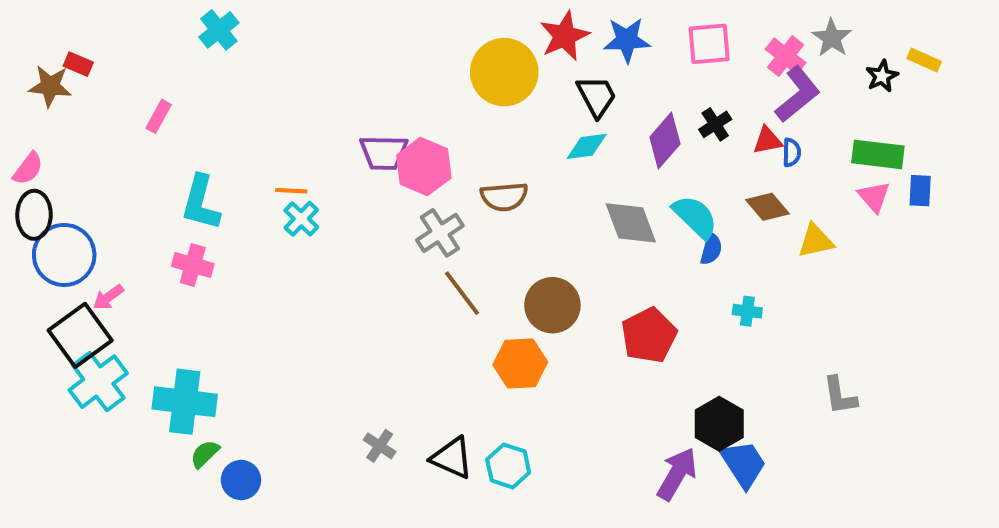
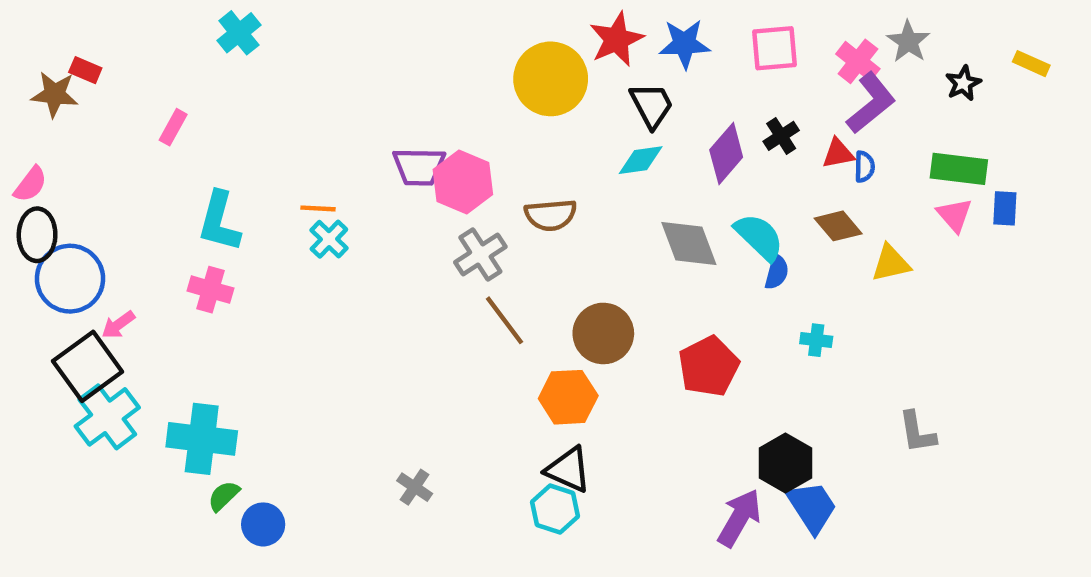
yellow rectangle: (924, 60) -> (1031, 64), moved
black triangle: (452, 458) -> (568, 470), moved

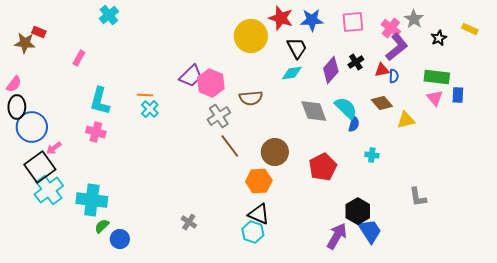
red star: (616, 39) -> (281, 18), turned -30
purple trapezoid: (419, 167) -> (191, 76), turned -45

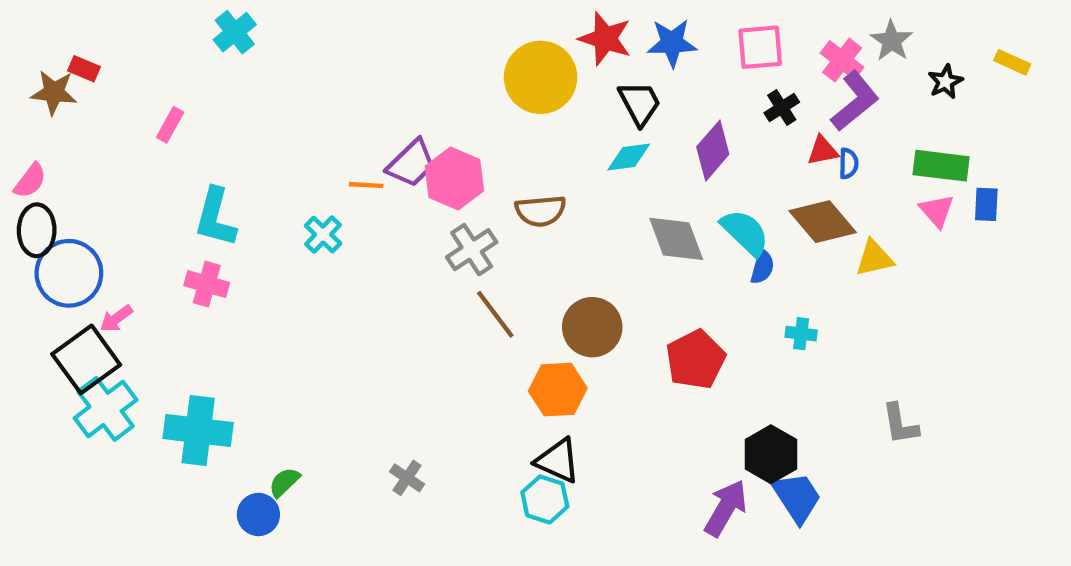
black cross: (356, 62) -> (782, 107), moved
orange line: (145, 95) -> (366, 185), moved
brown diamond: (382, 103) -> (823, 222), size x1.4
green semicircle: (102, 226) -> (284, 482), moved

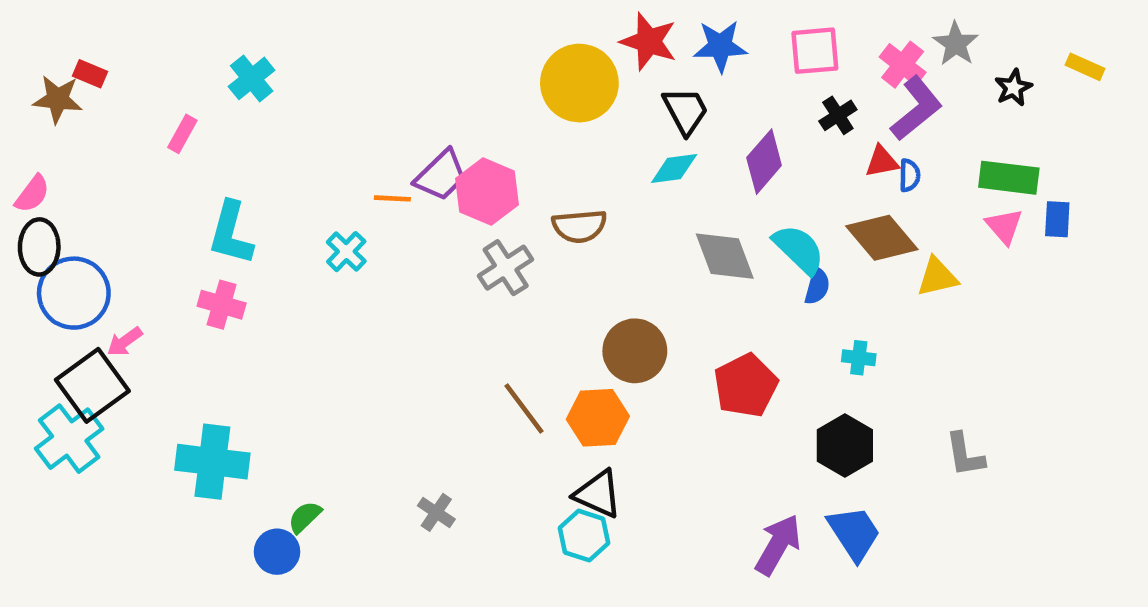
cyan cross: (235, 32) -> (252, 78), moved
brown line: (495, 314) -> (524, 409), moved
cyan cross: (106, 409) -> (69, 439), moved
black hexagon: (771, 454) -> (845, 445), moved

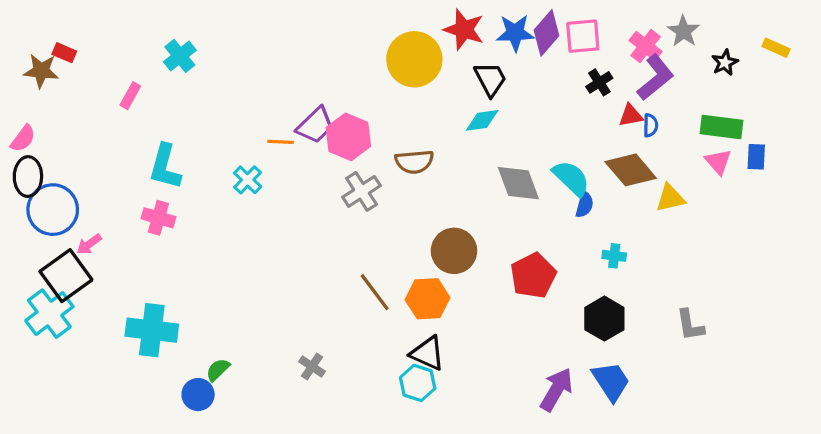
purple diamond: (764, 162) -> (546, 33), moved

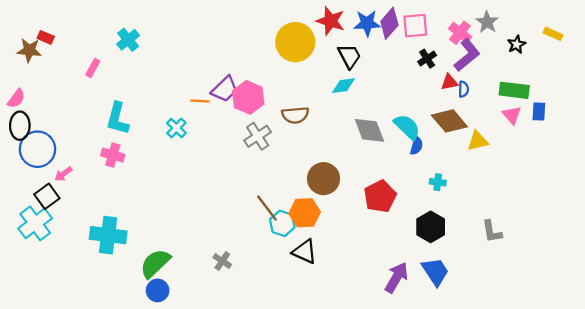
black square: (66, 276) -> (47, 196), size x0.7
green semicircle: (218, 370) -> (155, 263), size x1.8
cyan hexagon: (418, 383) -> (282, 223), moved
blue circle: (198, 395) -> (158, 290), moved

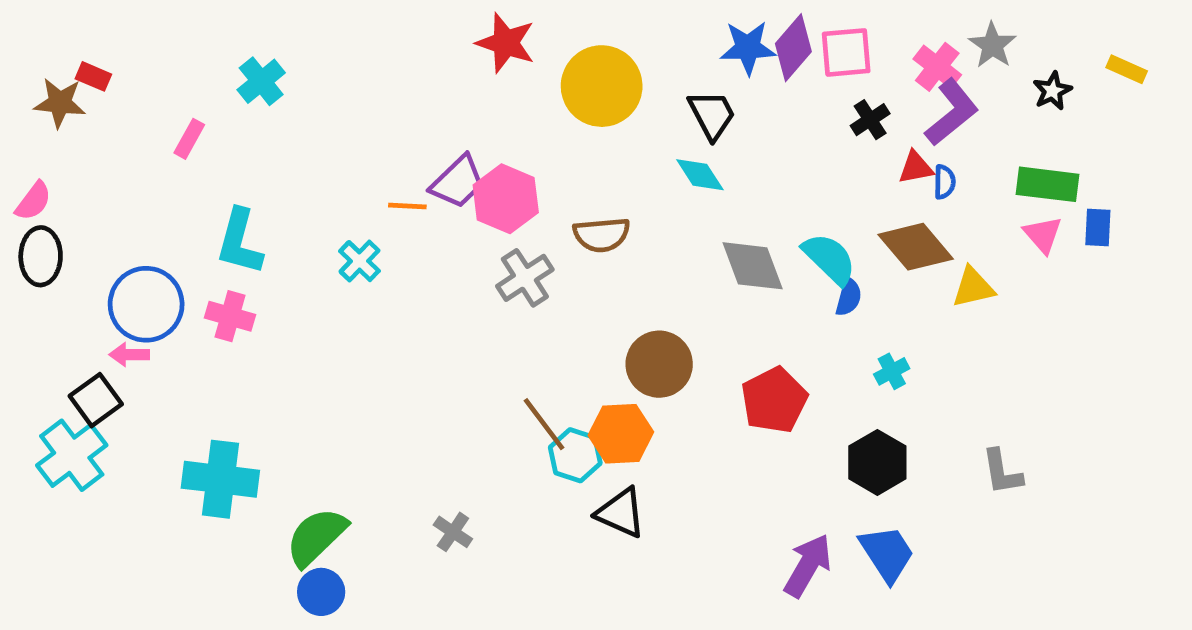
red star: (331, 21) -> (506, 43), moved
cyan diamond: (344, 86) -> (700, 175), turned 65
blue circle: (37, 149) -> (146, 304), moved
pink arrow: (63, 174) -> (129, 355), turned 36
cyan cross: (438, 182) -> (892, 371), turned -35

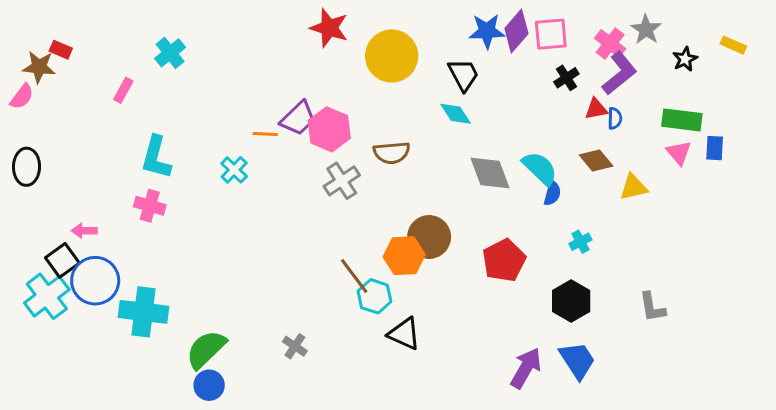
pink semicircle: (33, 201) -> (22, 97), moved
brown diamond: (916, 247) -> (596, 161), size x0.7
blue circle: (146, 304) -> (95, 281), moved
orange hexagon: (621, 434) -> (404, 256), moved

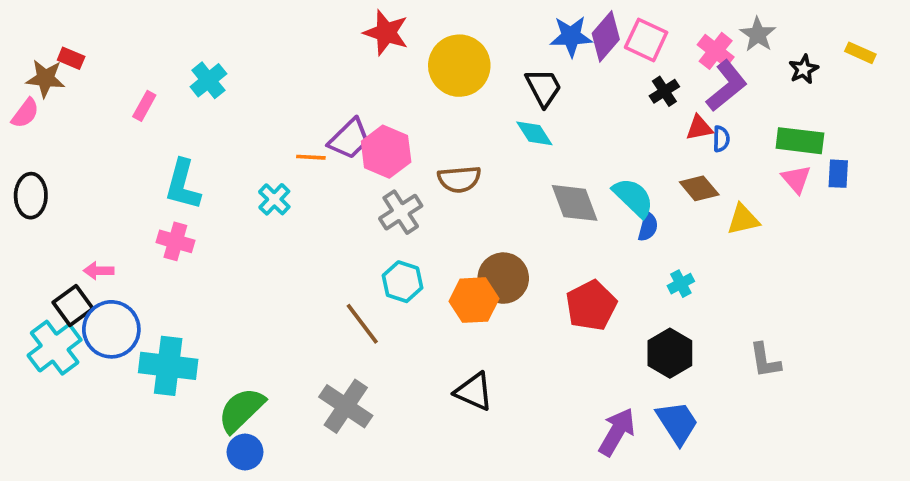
pink square: (551, 34) -> (646, 40), turned 30
cyan cross: (170, 53) -> (208, 80), moved
brown line: (354, 276) -> (362, 324), moved
cyan hexagon: (374, 296) -> (403, 282), moved
gray cross: (295, 346) -> (346, 406), size x1.8

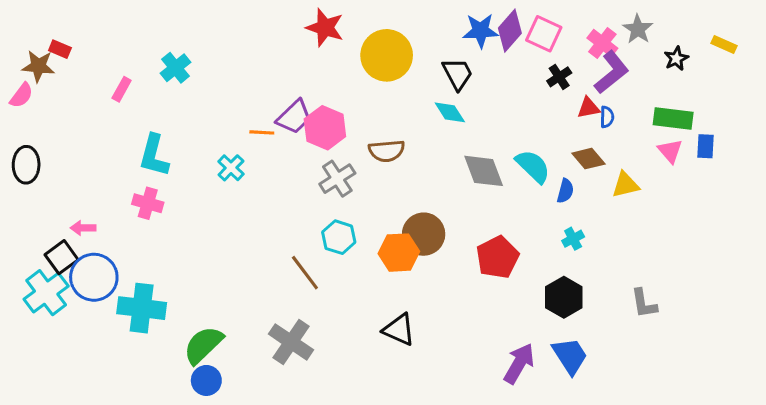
blue semicircle: (648, 227) -> (565, 191), moved

